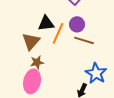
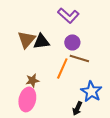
orange line: (58, 33) -> (62, 68), moved
brown triangle: (31, 41) -> (26, 39), moved

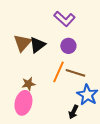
black triangle: (41, 41) -> (37, 45), turned -30
brown line: (79, 58) -> (75, 73), moved

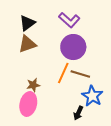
brown triangle: (22, 43) -> (27, 44), turned 30
black triangle: (37, 45) -> (27, 23), moved
purple circle: (68, 46) -> (73, 47), size x1.6

